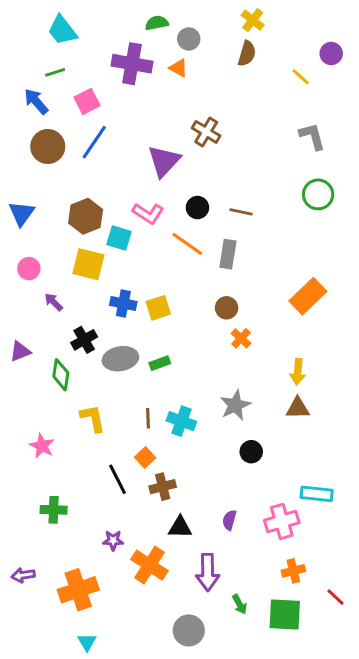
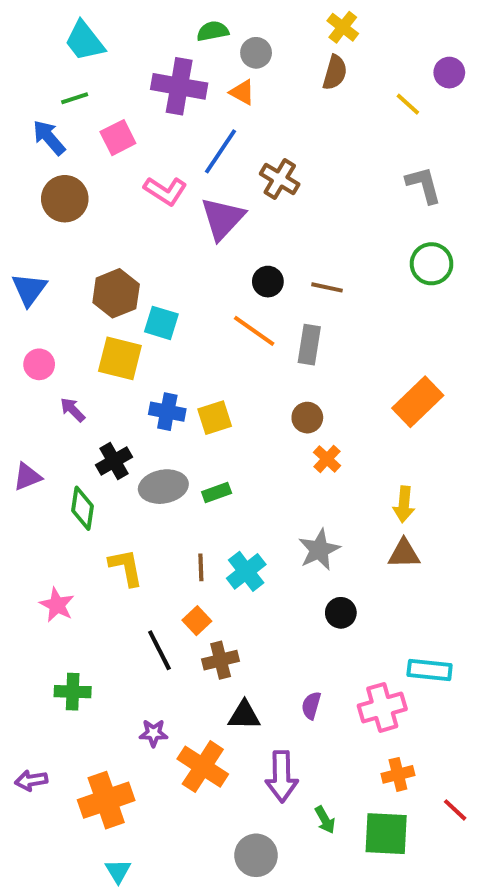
blue line: (94, 142) -> (221, 151), moved
pink L-shape: (148, 213) -> (165, 191), moved
cyan cross: (181, 421) -> (246, 571), turned 32

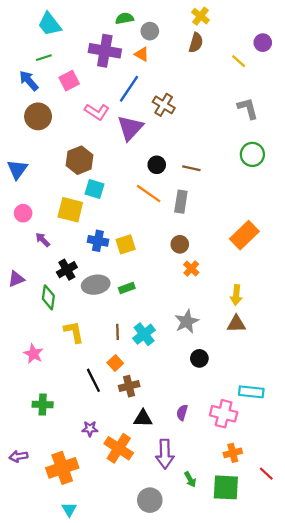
brown hexagon: (116, 293) -> (80, 160), moved
pink cross: (382, 707) -> (224, 414), turned 30

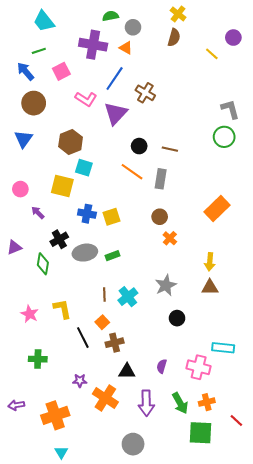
gray L-shape: (248, 108) -> (230, 109), moved
blue triangle: (17, 169) -> (23, 139), moved
yellow L-shape: (74, 332) -> (62, 309), moved
green arrow: (190, 479) -> (180, 403), moved, size x1.5

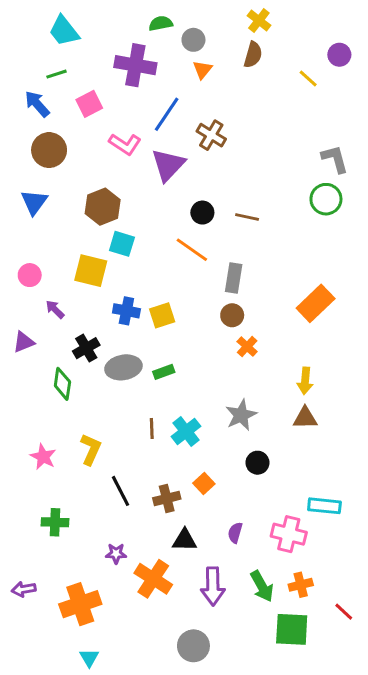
orange triangle: (126, 48) -> (202, 70), moved, turned 40
gray rectangle: (161, 179) -> (234, 278), moved
purple triangle: (14, 247) -> (24, 342), moved
yellow L-shape: (62, 309) -> (91, 449), turned 35
orange square: (102, 322) -> (204, 484), moved

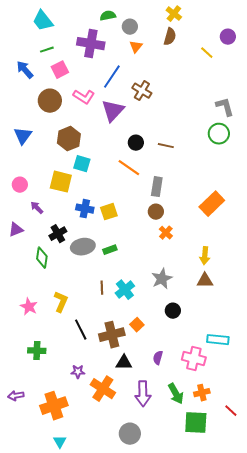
green line: (56, 74) -> (47, 50), moved
brown circle: (49, 150) -> (50, 101), moved
brown cross: (167, 498) -> (112, 335), size x1.4

